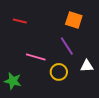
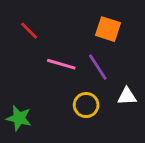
red line: (20, 21) -> (29, 31), turned 32
pink line: (36, 57) -> (61, 64), moved

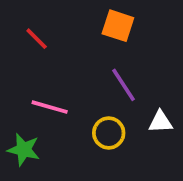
orange square: (108, 29) -> (118, 26), moved
pink line: (61, 64) -> (50, 107), moved

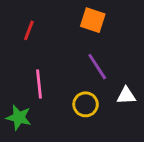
red line: (37, 39) -> (29, 30), turned 66
pink line: (50, 107) -> (39, 84), turned 68

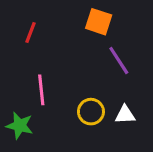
purple line: (97, 67) -> (119, 60), moved
white triangle: (126, 96) -> (125, 115), moved

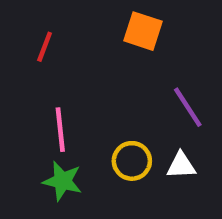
purple line: (119, 60) -> (188, 107), moved
green star: (20, 126) -> (62, 181), moved

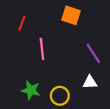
pink line: (60, 130) -> (42, 49), moved
yellow circle: (132, 161) -> (60, 96), moved

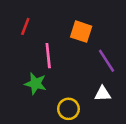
orange square: (71, 15) -> (81, 32), moved
green star: (31, 90) -> (36, 84), moved

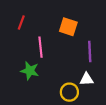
purple line: (106, 61) -> (90, 51), turned 30
yellow circle: (68, 109) -> (69, 92), moved

